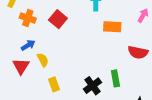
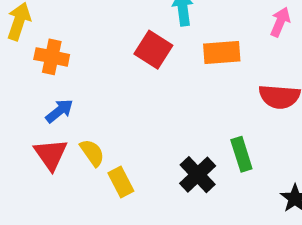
red square: (58, 19) -> (153, 50), moved
yellow semicircle: (43, 60) -> (92, 153), moved

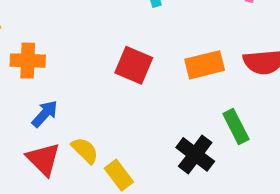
red square: (153, 50) -> (134, 65), moved
orange rectangle: (222, 52) -> (205, 65), moved

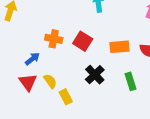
orange cross: (28, 61) -> (54, 39), moved
black cross: (195, 154) -> (95, 75), moved

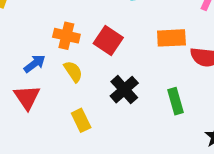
orange rectangle: (119, 47) -> (171, 38), moved
yellow semicircle: (50, 81) -> (73, 72), moved

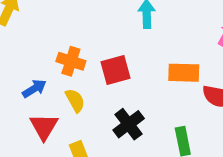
red square: (108, 40) -> (116, 70), turned 36
red triangle: (27, 97) -> (44, 127), moved

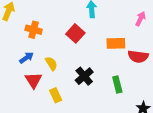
orange cross: (71, 61) -> (34, 30), moved
red square: (116, 70) -> (75, 33), moved, turned -30

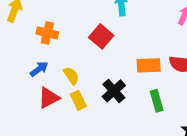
orange rectangle: (116, 43) -> (149, 65), moved
red triangle: (33, 80) -> (49, 98), turned 36
yellow rectangle: (56, 95) -> (78, 100), moved

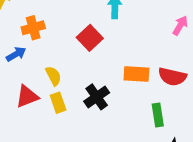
orange cross: (47, 33) -> (33, 28), turned -35
blue arrow: (39, 69) -> (16, 54), moved
green rectangle: (157, 101) -> (158, 115), moved

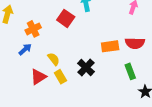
red square: (90, 38) -> (66, 18), moved

